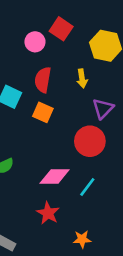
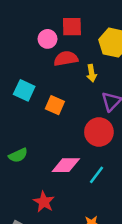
red square: (61, 29) -> (72, 27), turned -35
red semicircle: (43, 80) -> (66, 59), moved, turned 70
red star: (48, 213) -> (44, 202), moved

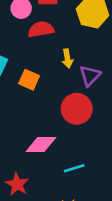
yellow arrow: (92, 73) -> (67, 58), moved
cyan line: (96, 175) -> (74, 168), moved, turned 36

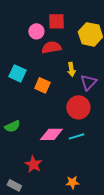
cyan line: (74, 168) -> (76, 136), moved

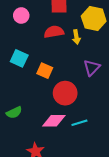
pink circle: (36, 31) -> (21, 16), moved
yellow arrow: (71, 69) -> (76, 37), moved
red circle: (78, 107) -> (65, 93), moved

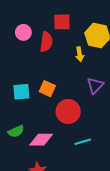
red semicircle: (54, 32) -> (46, 42), moved, turned 108
cyan square: (19, 58) -> (21, 92), moved, turned -30
pink diamond: (54, 121) -> (41, 140), moved

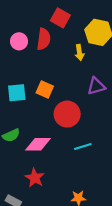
red square: (62, 22) -> (60, 18), turned 30
pink circle: (23, 32) -> (19, 41), moved
purple triangle: (95, 85) -> (96, 86), turned 30

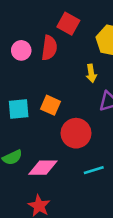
yellow arrow: (79, 53) -> (91, 73), moved

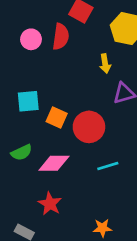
orange square: (51, 105) -> (57, 117), moved

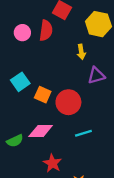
cyan square: (28, 101) -> (20, 82), turned -30
green semicircle: (22, 152) -> (15, 141), moved
red star: (50, 204) -> (52, 163), moved

